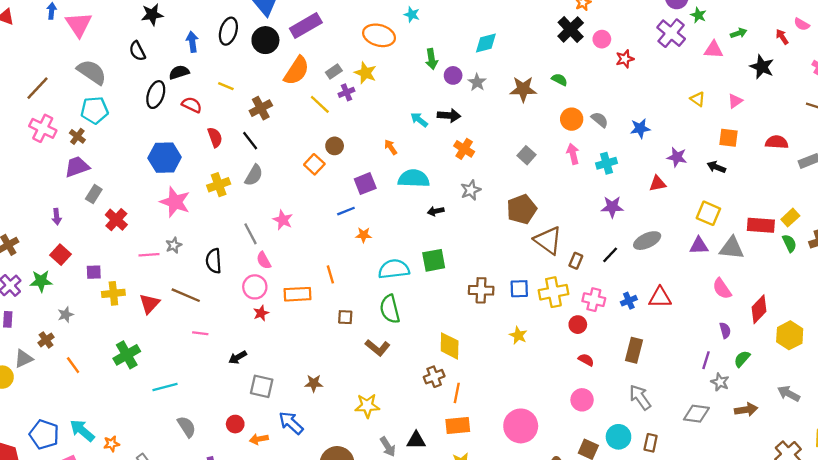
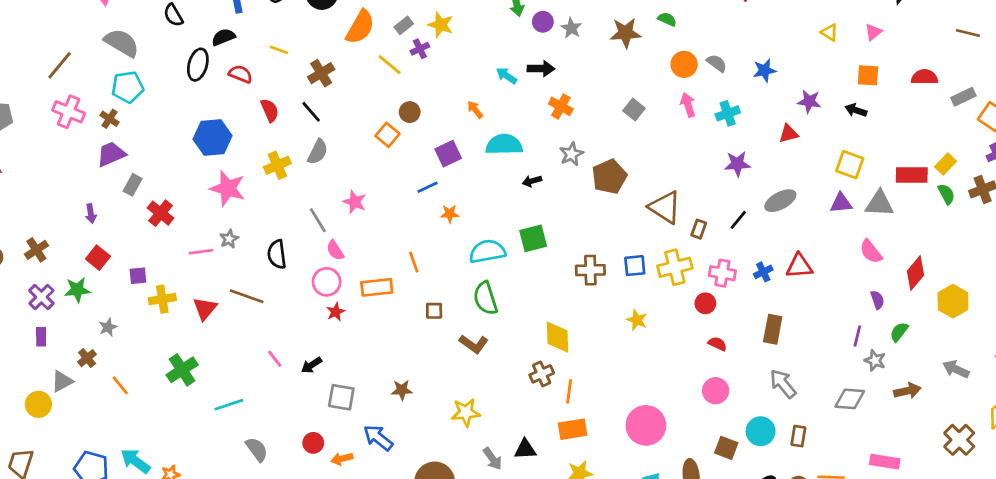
brown pentagon: (522, 209) -> (609, 177), moved
pink line: (200, 333) -> (275, 359), moved, turned 49

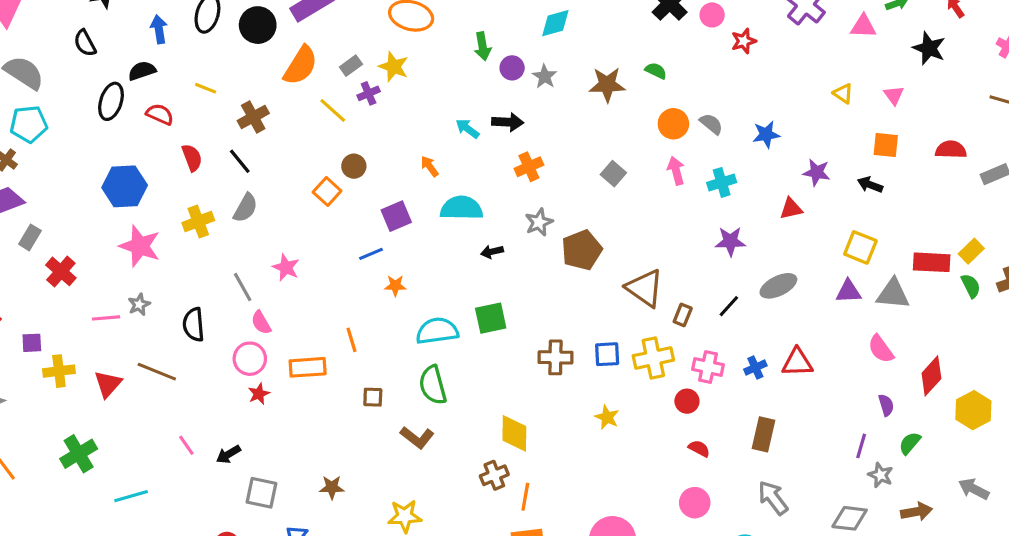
pink triangle: (873, 32) -> (894, 95), turned -30
orange cross: (561, 106) -> (529, 167), turned 35

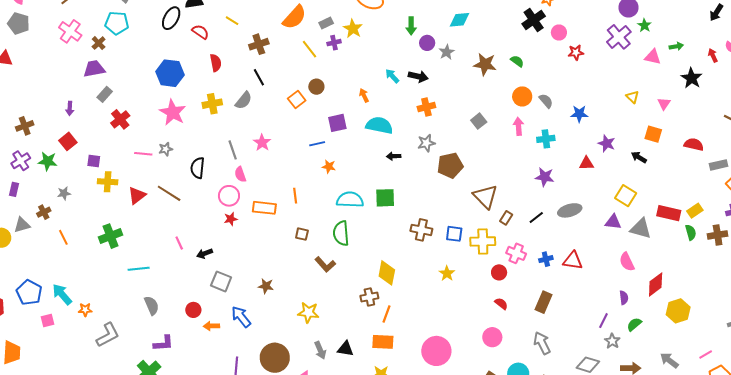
black line: (240, 161) -> (259, 77), moved

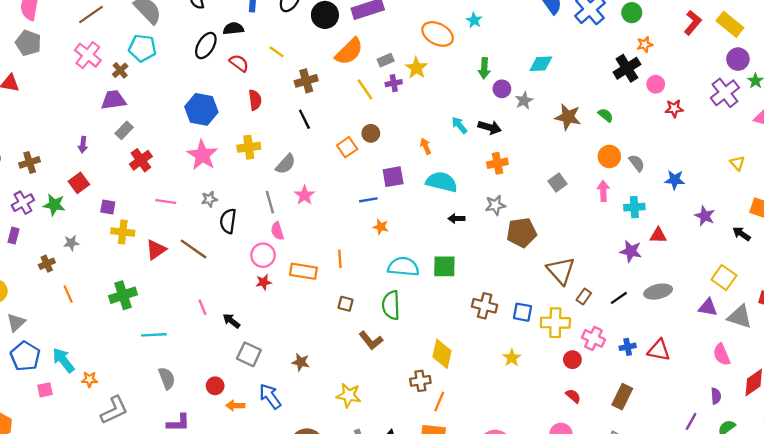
gray semicircle: (244, 100) -> (286, 164), moved
gray star: (166, 149) -> (209, 199), moved
red triangle: (586, 163) -> (658, 235), moved
gray triangle: (22, 225) -> (16, 322), moved, turned -30
black arrow: (205, 253) -> (231, 321), turned 56

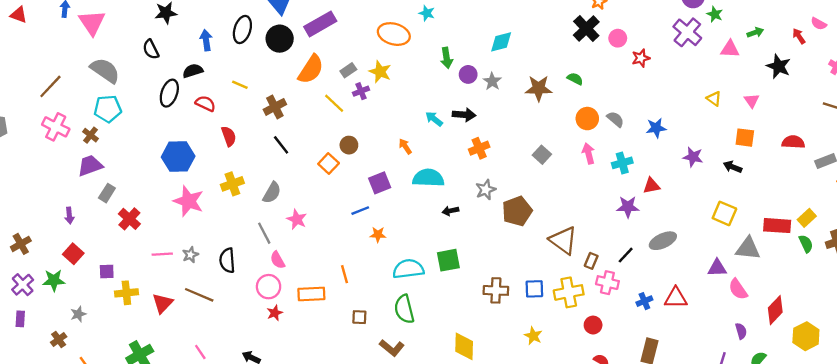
gray star: (209, 199) -> (190, 255), moved
pink line: (202, 307) -> (200, 352), moved
purple triangle: (708, 307) -> (717, 268), moved
pink cross: (593, 338) -> (607, 283), moved

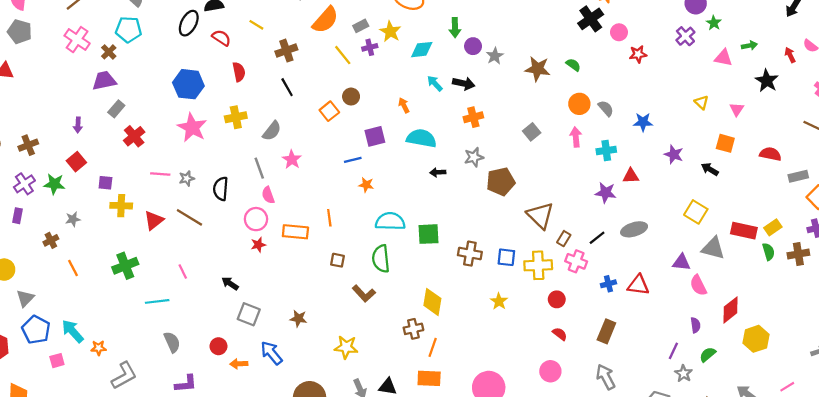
purple cross: (687, 32) -> (685, 36), size x0.7
cyan diamond: (501, 42) -> (422, 50), moved
green square: (448, 260) -> (429, 234), moved

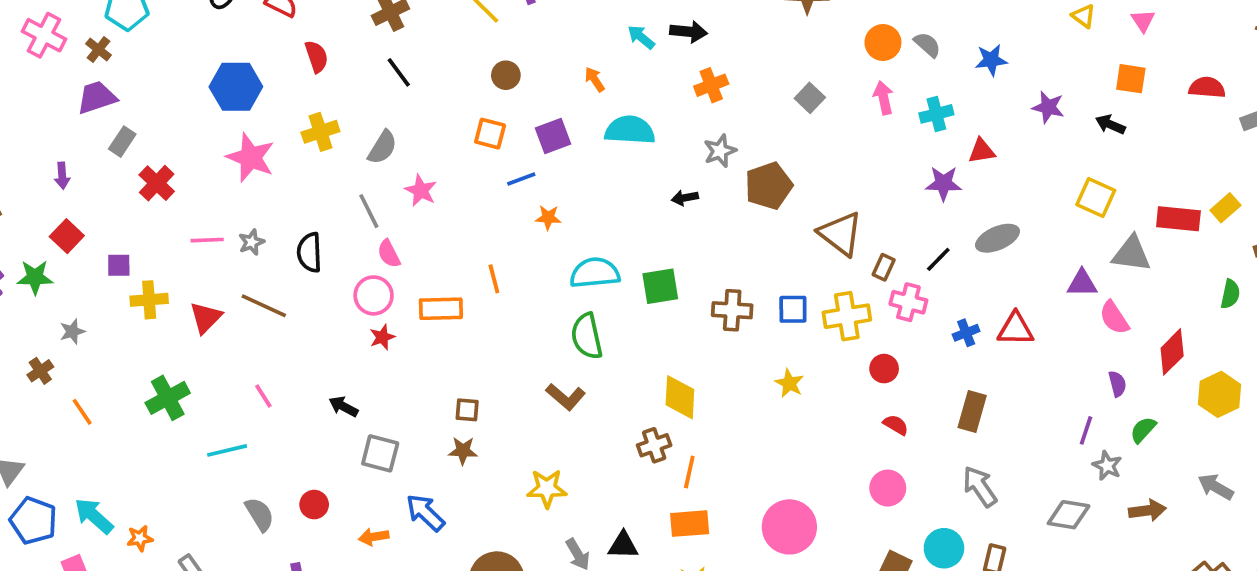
orange square: (329, 111) -> (490, 134), moved, turned -30
black arrow: (438, 172) -> (685, 198), moved
green semicircle: (769, 252) -> (1230, 294), moved, turned 35
brown square: (338, 260) -> (467, 410), moved
red circle: (218, 346) -> (314, 505), moved

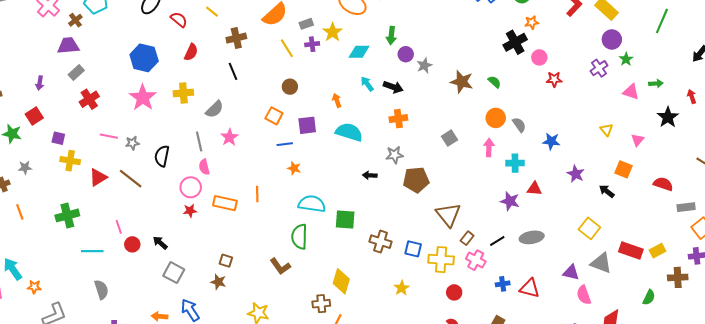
red semicircle: (316, 57) -> (191, 52), turned 30
red circle: (314, 505) -> (132, 244), moved

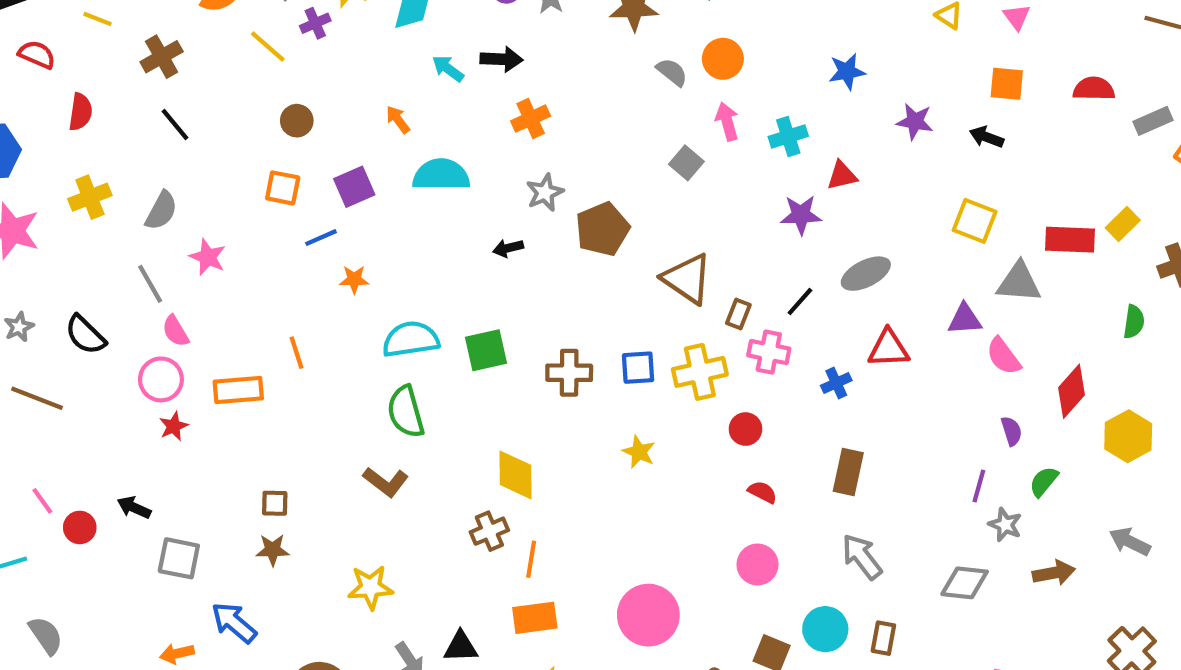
gray semicircle: (519, 125) -> (672, 72), moved
gray square: (449, 138) -> (686, 163), moved
black semicircle: (162, 156) -> (85, 335), turned -40
red triangle: (530, 288) -> (889, 349), moved

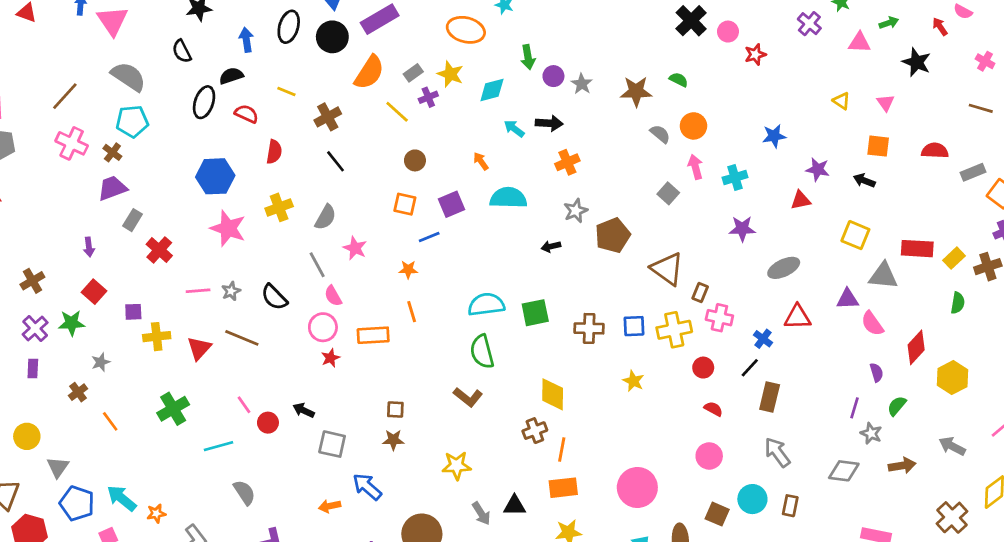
red triangle: (842, 176) -> (801, 200), moved
yellow rectangle: (1123, 224) -> (954, 258), moved
orange star: (354, 279) -> (408, 270), moved
black line: (800, 301) -> (750, 368), moved
blue cross: (836, 383) -> (763, 339), turned -30

